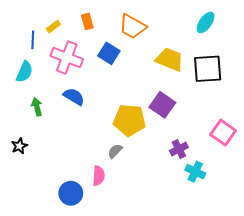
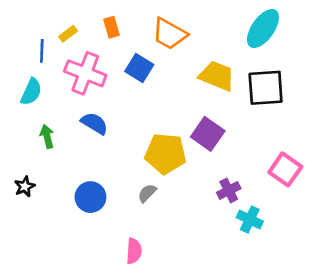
cyan ellipse: (206, 22) -> (263, 29), size x1.4
pink semicircle: (99, 176) -> (134, 251), moved
blue circle: (71, 193) -> (90, 197), moved

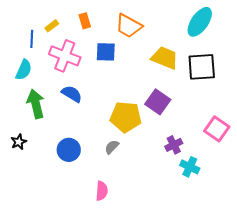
blue square: (139, 68) -> (106, 52), turned -30
green arrow: (47, 136) -> (36, 104), size x1.6

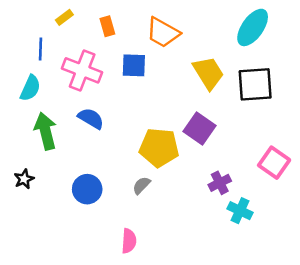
yellow rectangle: (52, 26) -> (64, 17), moved
yellow trapezoid: (165, 58) -> (208, 73), turned 36

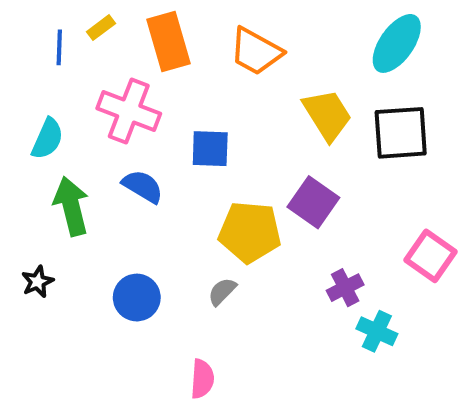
orange rectangle: (107, 26) -> (168, 41), size x1.8
blue line: (40, 49) -> (59, 47), moved
blue square: (134, 65) -> (210, 149), moved

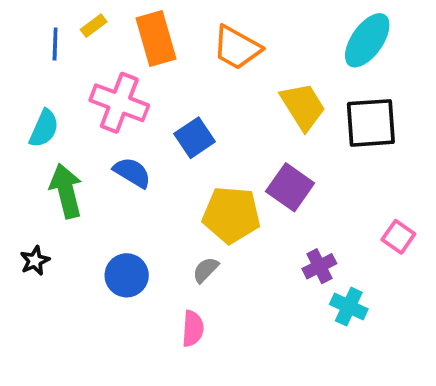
blue square: (210, 149) -> (195, 138), turned -36
pink square: (430, 256) -> (398, 237), size x0.7
pink semicircle: (202, 379) -> (193, 329), moved

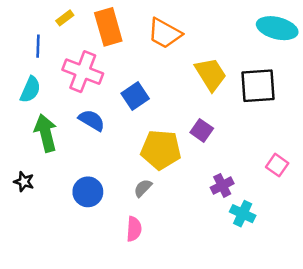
cyan ellipse: (367, 40) -> (277, 28), moved, turned 69
blue line: (55, 44) -> (38, 46), moved
purple square: (290, 187) -> (202, 130), size x0.7
black star: (35, 261) -> (24, 182), turned -30

